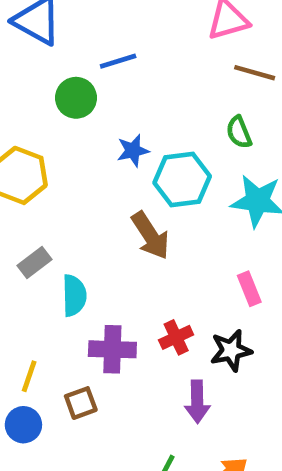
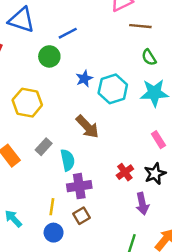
green semicircle: (239, 132) -> (149, 57), moved
brown arrow: (150, 236) -> (87, 127), moved
purple cross: (112, 349) -> (79, 186), moved

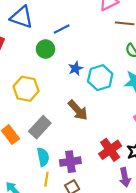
gray rectangle: (44, 147) -> (40, 127), size x1.5
cyan semicircle: (68, 160) -> (43, 157), moved
red cross: (125, 172) -> (110, 150), size x1.5

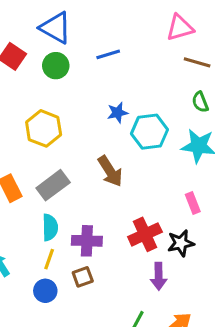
green circle: (45, 49) -> (56, 66), moved

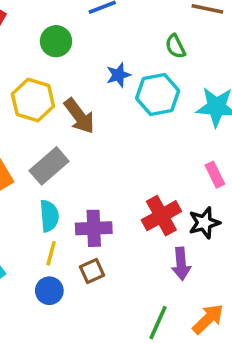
green circle: (56, 66) -> (56, 41), moved
green semicircle: (200, 102) -> (175, 46), moved
brown arrow: (110, 171) -> (79, 116), moved

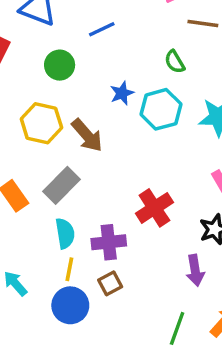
red cross: (161, 216) -> (154, 208), moved
blue circle: (49, 291) -> (70, 305), size x1.4

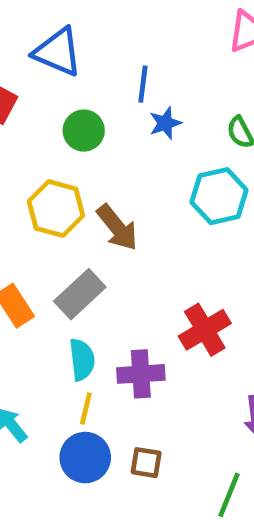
blue line: (102, 29) -> (143, 84), turned -60
blue star: (122, 93) -> (165, 123), moved
brown square: (110, 283) -> (146, 463), moved, turned 35

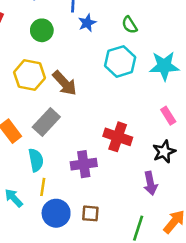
red cross: (205, 330) -> (118, 137), turned -36
cyan semicircle: (82, 360) -> (36, 160), moved
yellow line: (86, 408) -> (43, 187), moved

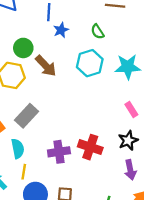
green circle: (42, 30) -> (23, 48), moved
brown arrow: (65, 83) -> (46, 66), moved
red cross: (118, 137) -> (90, 147), moved
purple arrow: (150, 183) -> (130, 170), moved

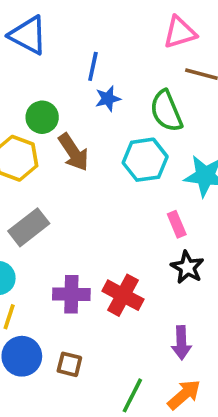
green semicircle: (98, 32) -> (166, 111), size x1.6
pink rectangle: (131, 109) -> (177, 224), moved
black star: (128, 141) -> (187, 267), moved, turned -30

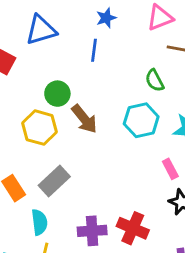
blue triangle: (28, 35) -> (41, 30), turned -40
blue star: (108, 99) -> (106, 18), moved
green semicircle: (166, 111) -> (155, 80), size x0.7

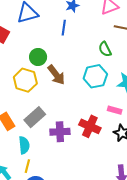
pink rectangle: (170, 169) -> (115, 110), turned -48
red cross: (133, 228) -> (90, 126), moved
purple cross: (92, 231) -> (60, 132), moved

